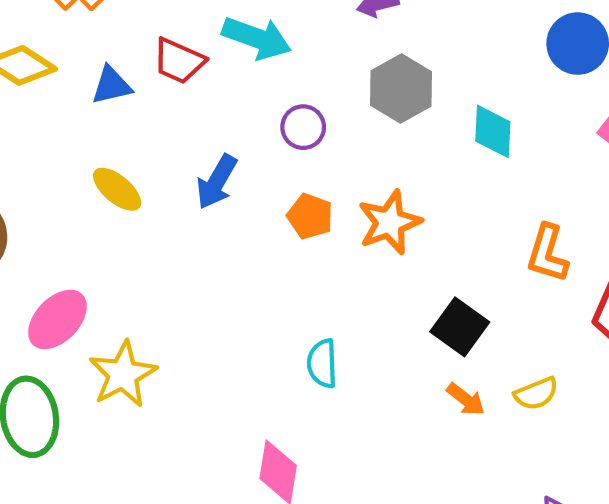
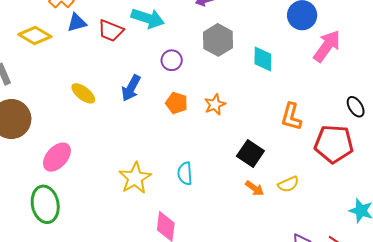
blue triangle: (111, 85) -> (77, 23), moved
orange star: (390, 222) -> (215, 105), size x0.7
yellow star: (123, 374) -> (135, 178), moved

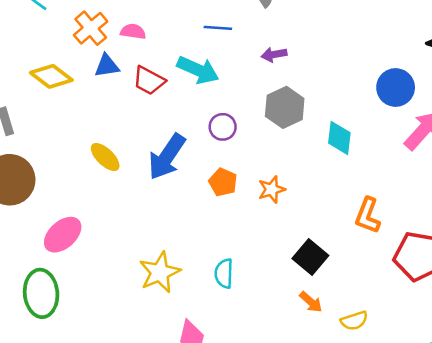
blue arrow: (131, 88) -> (167, 157), size x1.4
yellow semicircle: (288, 184) -> (354, 321), moved

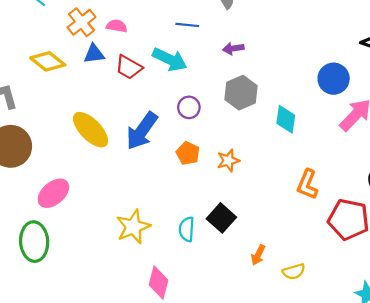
yellow ellipse: (105, 157) -> (91, 130), size x1.5
black square: (310, 257) -> (221, 218), moved
orange arrow: (311, 302) -> (258, 255), turned 72

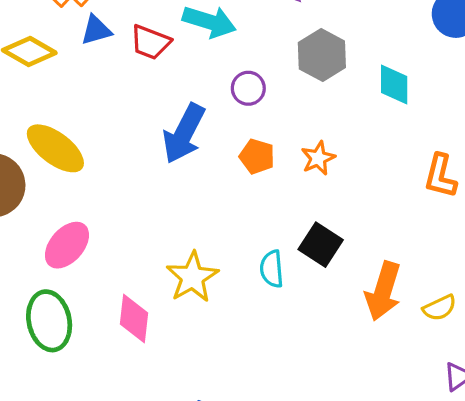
yellow ellipse: (91, 130) -> (55, 148), moved
orange arrow: (258, 255) -> (383, 291), size x1.8
pink diamond: (158, 283) -> (134, 318), moved

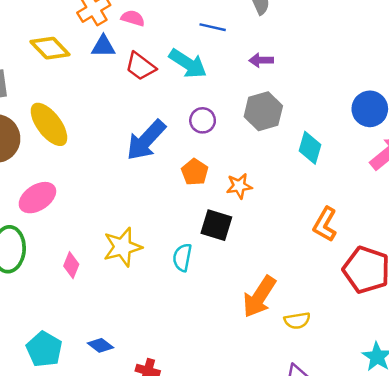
black square: (321, 245) -> (216, 225), moved, turned -32
pink diamond: (134, 318) -> (71, 265), size x0.7

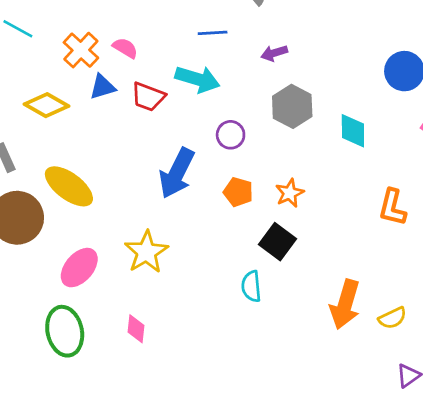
pink semicircle: (133, 18) -> (125, 48), turned 30
black square: (216, 225) -> (277, 242), turned 36
yellow star: (123, 247) -> (146, 252), moved

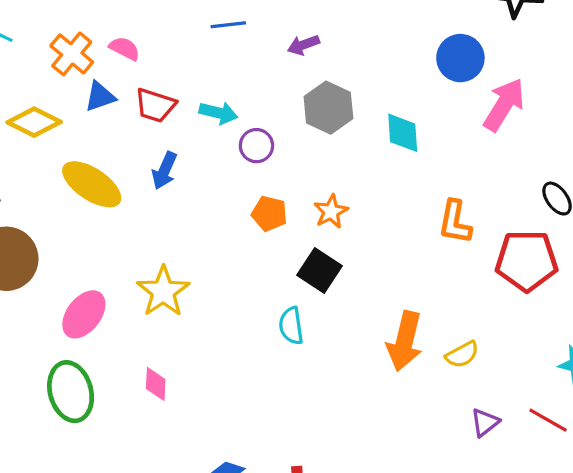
cyan arrow: (197, 79) -> (218, 113), moved, size x0.7
blue arrow: (177, 173) -> (164, 171), moved, size x0.6
yellow ellipse: (69, 186) -> (92, 184), moved

